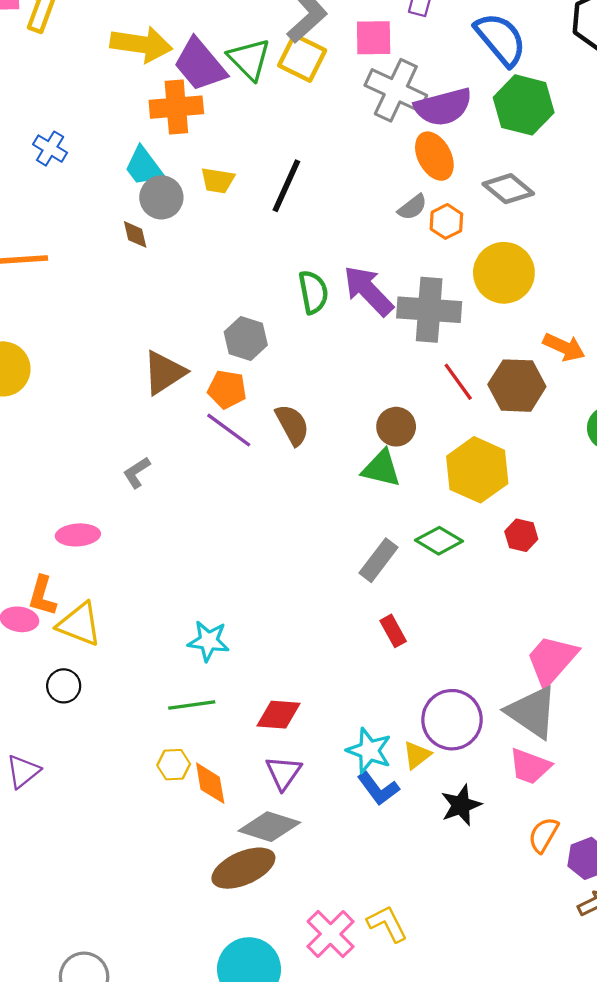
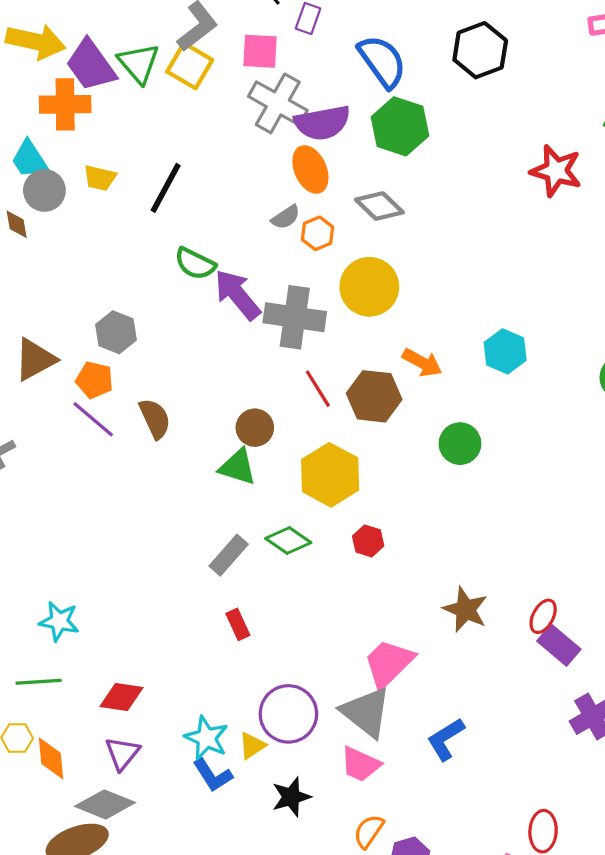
green semicircle: (313, 292) -> (195, 264), moved, turned 123

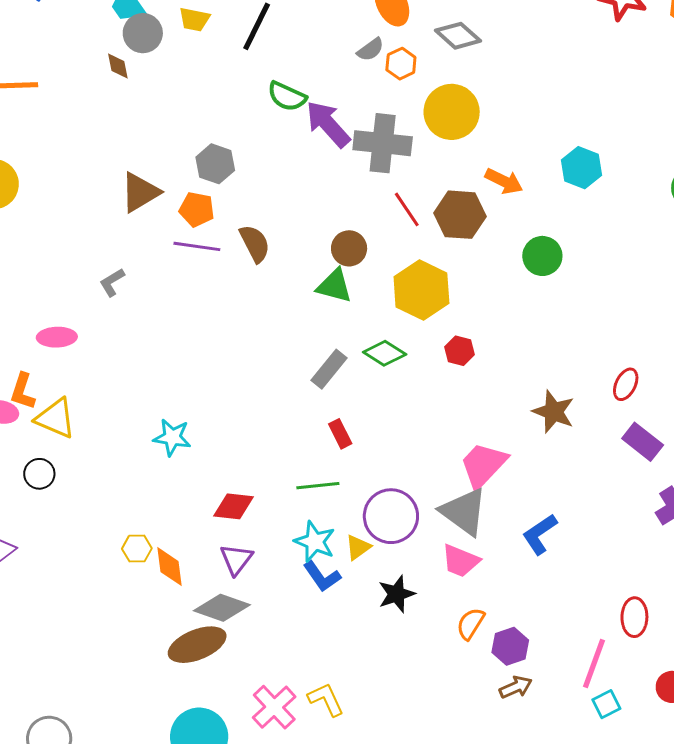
purple line: (93, 419) -> (197, 246), turned -30
red ellipse: (543, 616) -> (626, 384), moved
green line: (39, 682) -> (318, 486), moved

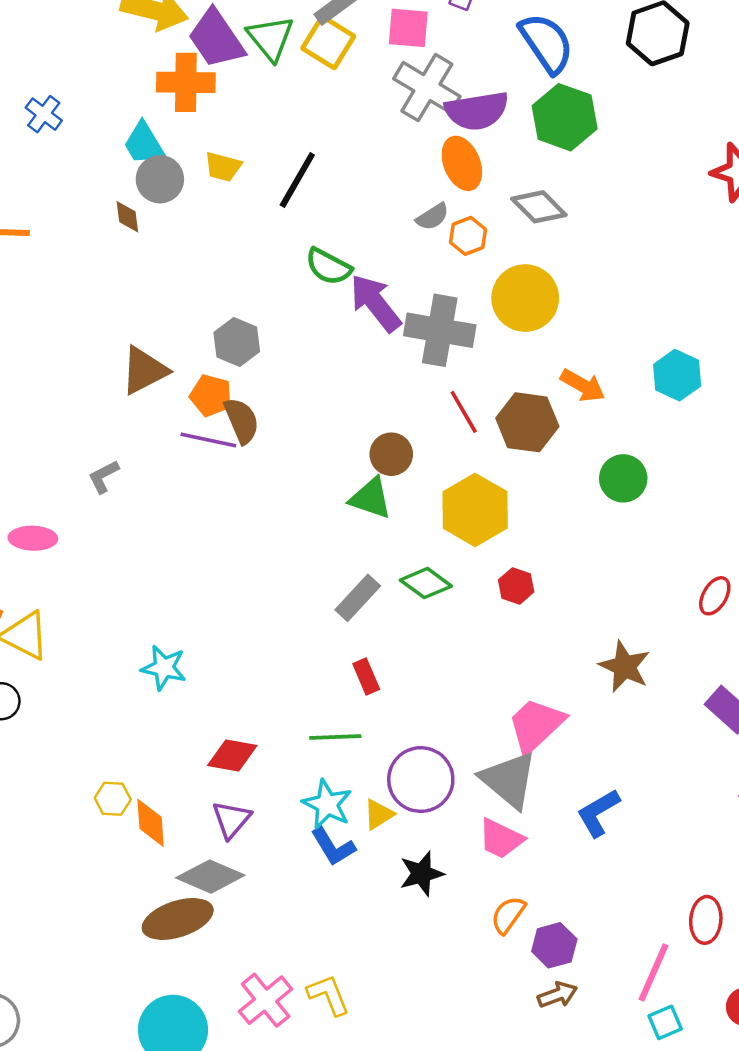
brown semicircle: (255, 244) -> (242, 421), moved
red ellipse: (626, 384) -> (715, 596), moved

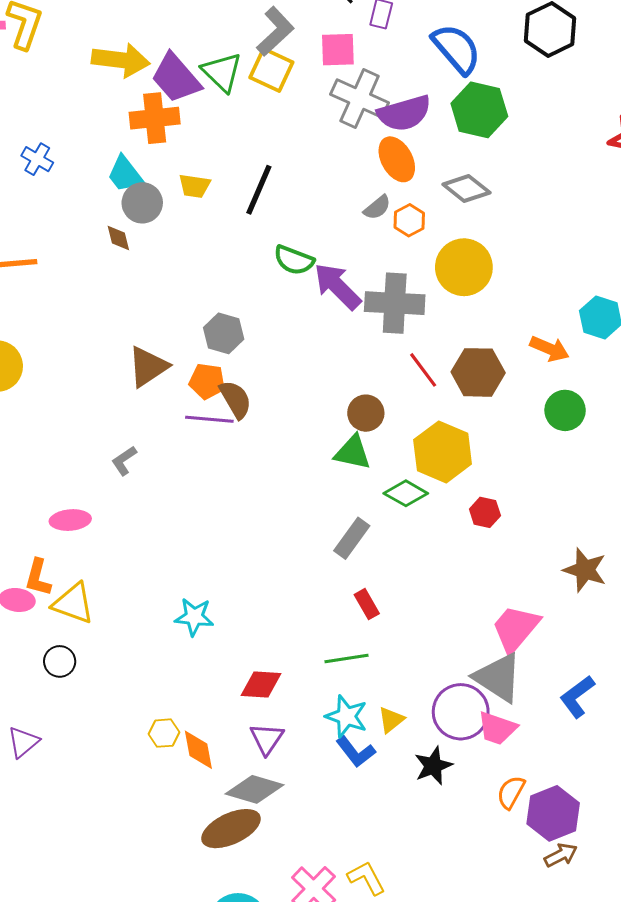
orange arrow: (583, 385) -> (549, 349), moved
green diamond: (426, 583) -> (406, 493), moved
purple circle: (421, 780) -> (461, 712), moved
purple hexagon: (554, 945) -> (553, 813), size x1.4

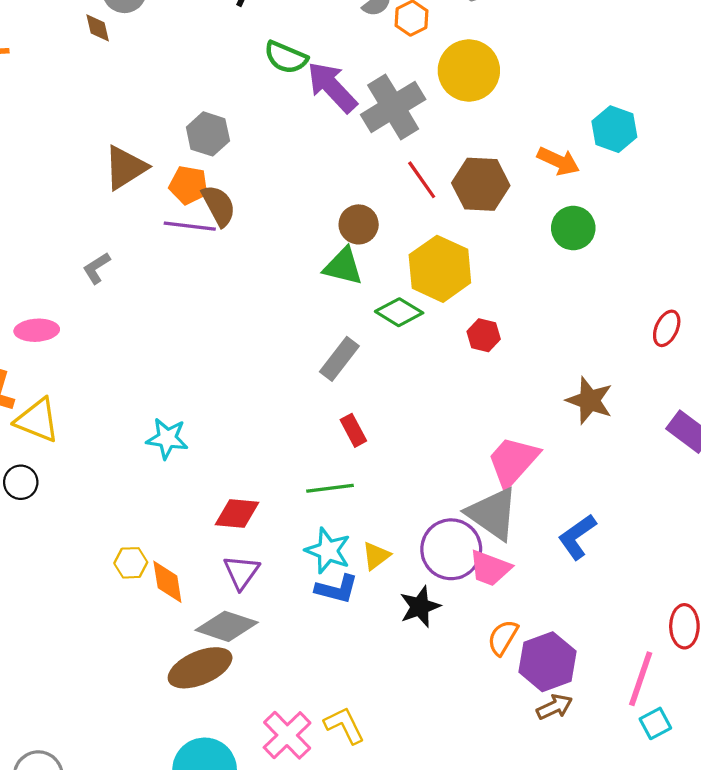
gray cross: (395, 303) -> (393, 107), turned -36
blue L-shape: (356, 752) -> (337, 589), turned -39

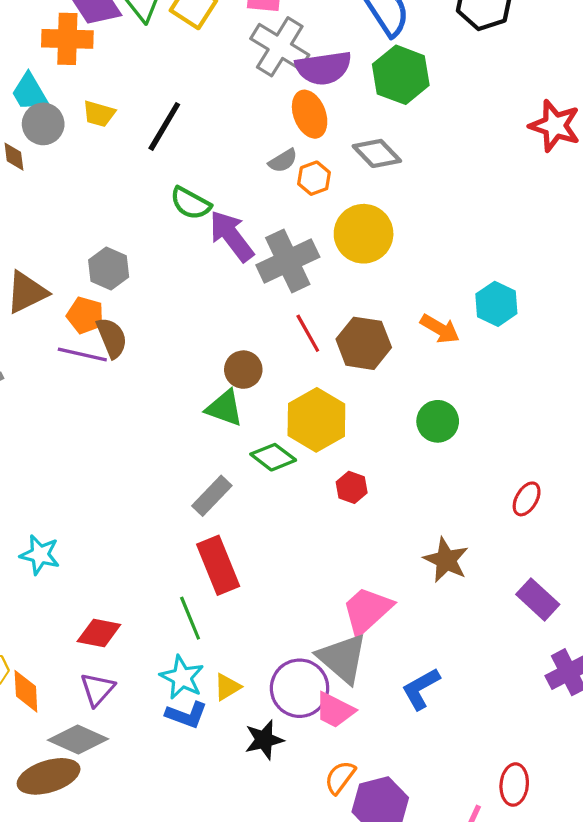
green circle: (573, 228) -> (438, 421), moved
red rectangle: (353, 430) -> (218, 565), size x1.8
green line: (330, 488) -> (190, 618), turned 69

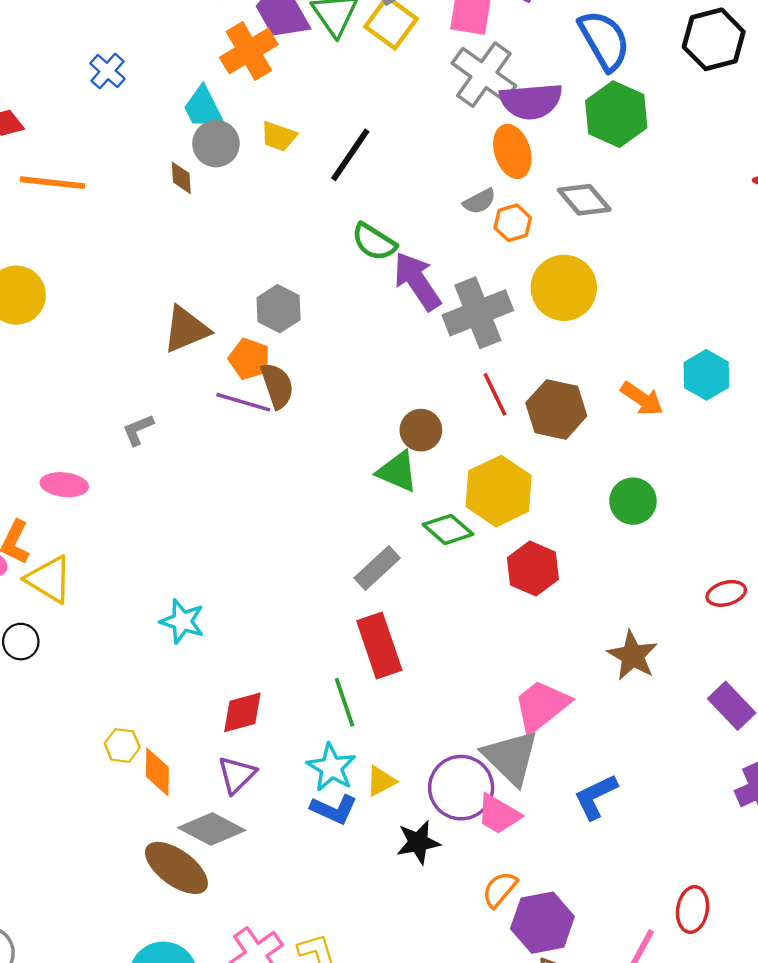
orange cross: (67, 39) -> (249, 51), turned -36
red hexagon: (352, 487) -> (533, 569), size x1.5
red ellipse: (527, 499) -> (726, 593), turned 40
red diamond: (99, 633) -> (242, 712), turned -30
brown ellipse: (49, 776) -> (176, 868), turned 50

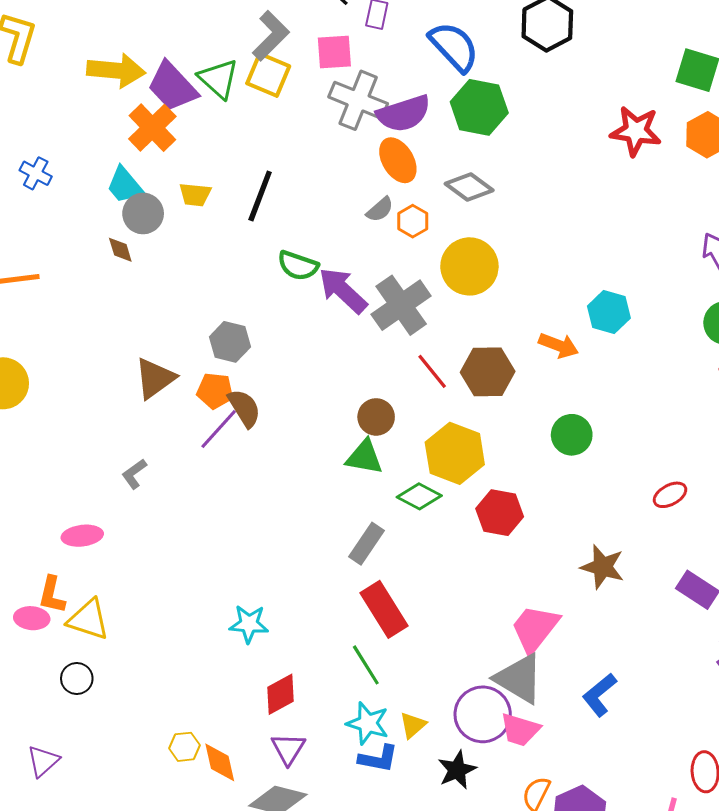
purple line: (243, 402) -> (219, 429), turned -51
cyan star: (182, 621) -> (249, 624), moved

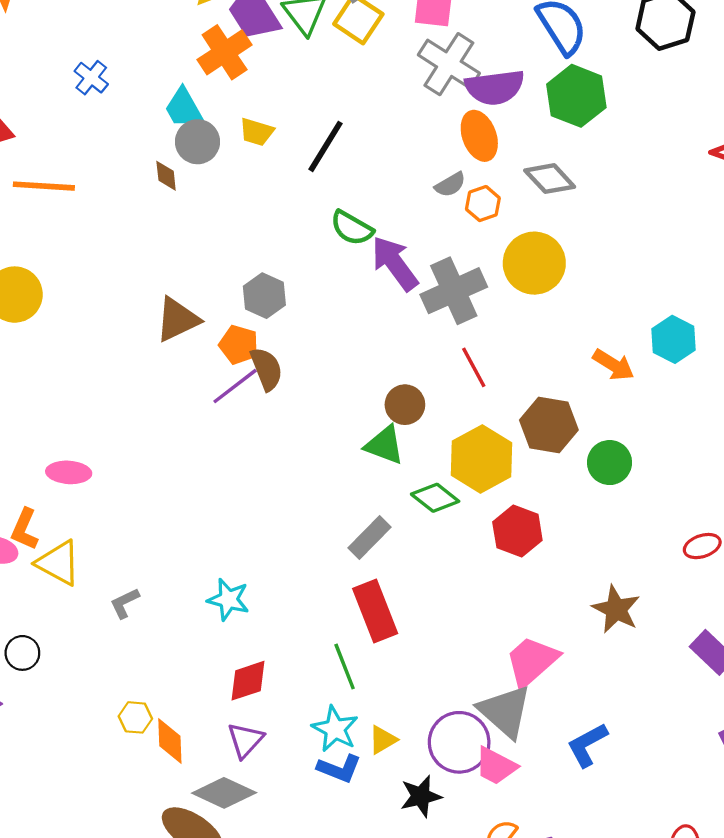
brown hexagon: (488, 372) -> (549, 425), moved
gray L-shape: (134, 474) -> (125, 603), moved
black circle: (77, 679) -> (22, 653), moved

